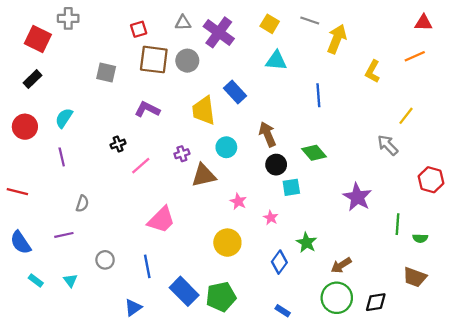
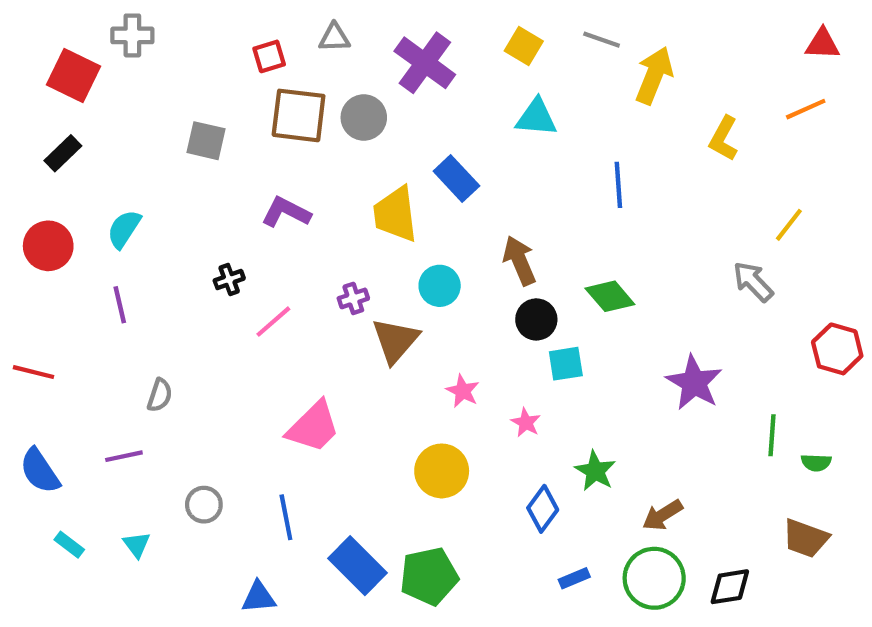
gray triangle: (183, 23) -> (334, 38), moved
brown triangle: (204, 175) -> (395, 341), turned -36
blue triangle: (133, 308) -> (259, 597), turned 30
blue rectangle: (283, 311) -> (574, 578), moved, turned -56

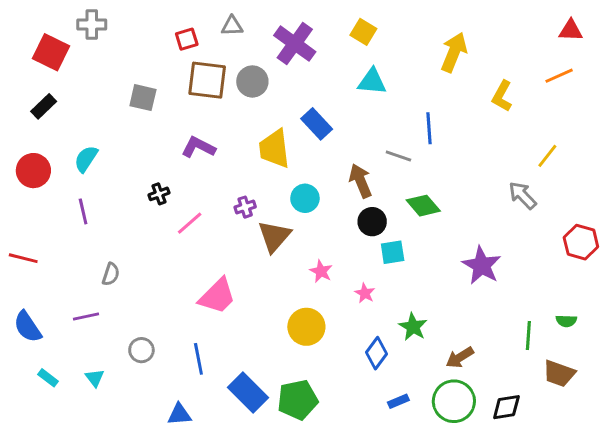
gray line: (602, 40) -> (398, 156), moved
green line: (772, 435) -> (528, 336), moved

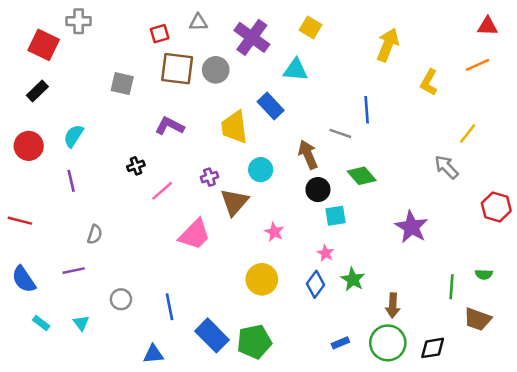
cyan triangle: (372, 81) -> (296, 70), moved
pink star: (365, 293) -> (325, 253), moved
pink trapezoid: (217, 296) -> (195, 234), moved
blue diamond: (377, 353) -> (315, 284), moved
brown arrow: (460, 357) -> (393, 306), turned -55

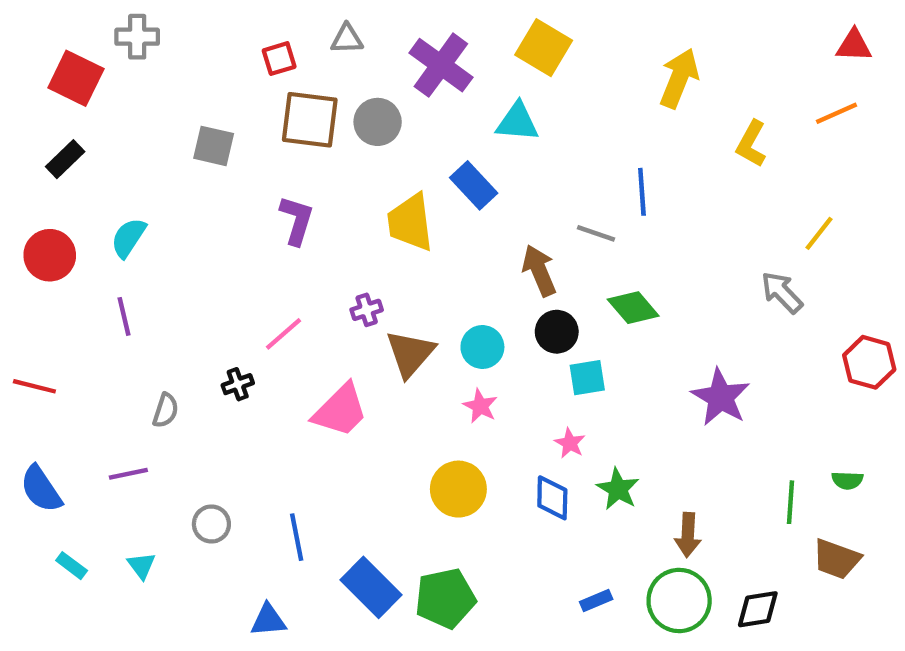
yellow square: (310, 27) -> (544, 48), size x1.4
purple L-shape: (170, 126) -> (297, 220), turned 80
black cross: (136, 166) -> (238, 384), moved
cyan circle: (261, 170) -> (482, 347), moved
blue diamond: (315, 284) -> (552, 498), turned -35

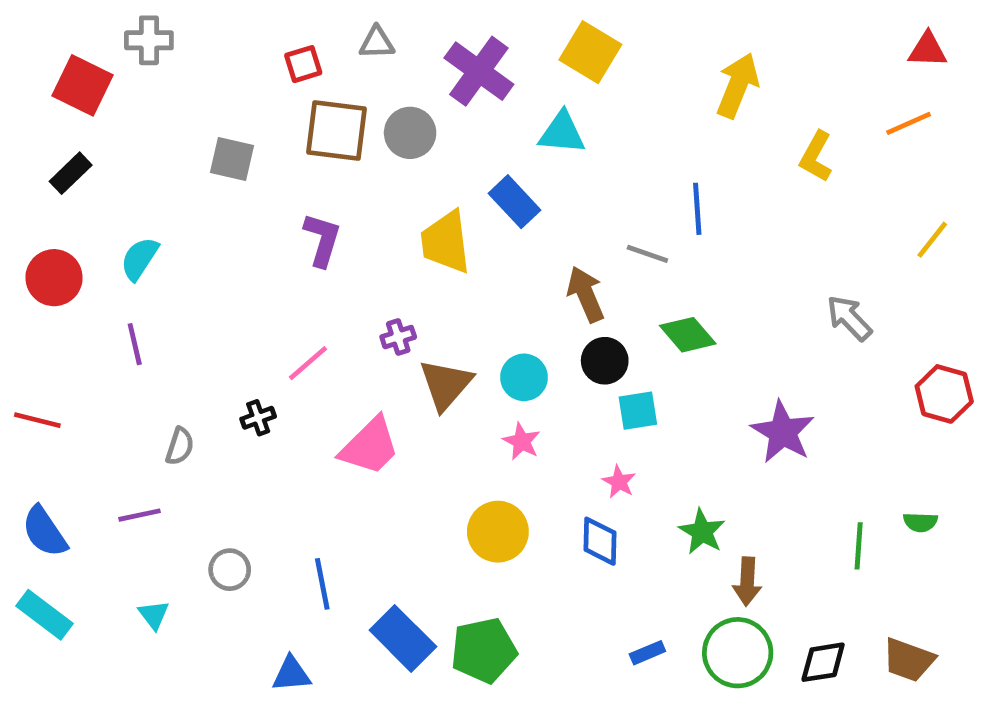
yellow line: (819, 233) -> (932, 240), moved
green star: (618, 489) -> (702, 532), moved
brown trapezoid: (836, 559) -> (909, 660), moved
cyan rectangle: (72, 566) -> (45, 615), moved, size x1.6

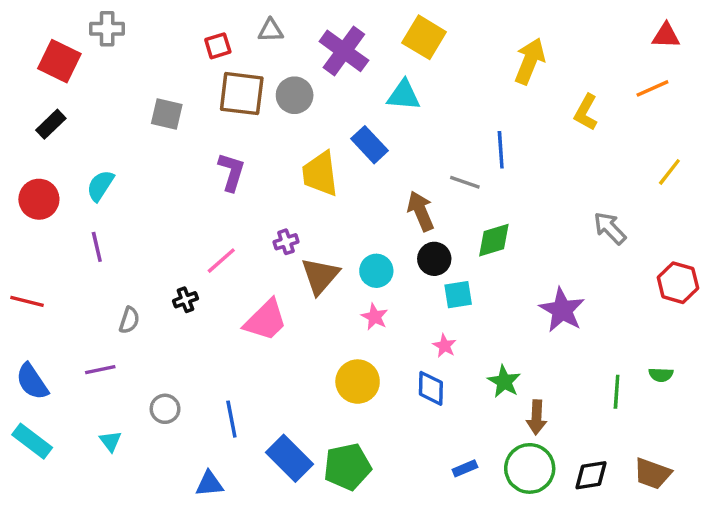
green diamond: (688, 335) -> (494, 240), turned -66

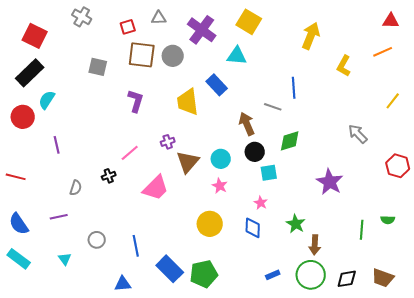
gray cross: (107, 29) -> (82, 17), moved, turned 30
black rectangle: (51, 124) -> (30, 73), size x1.6
cyan semicircle: (100, 186) -> (47, 100), moved

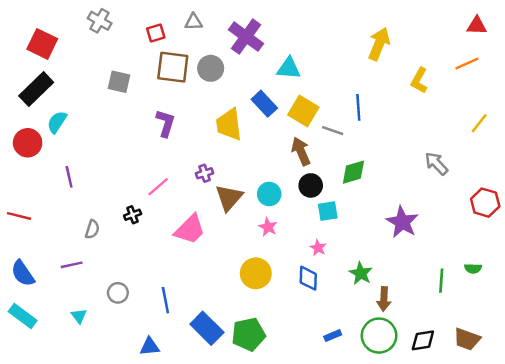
yellow square: (249, 22) -> (303, 111), moved

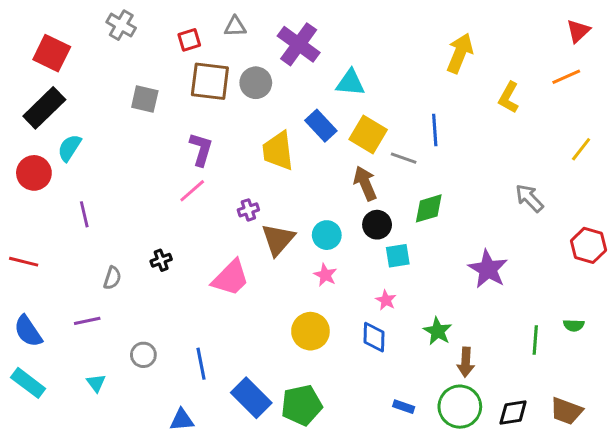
red triangle: (477, 26) -> (578, 31), turned -45
pink line: (158, 187) -> (192, 191), moved
blue rectangle: (333, 336) -> (404, 407), turned 42

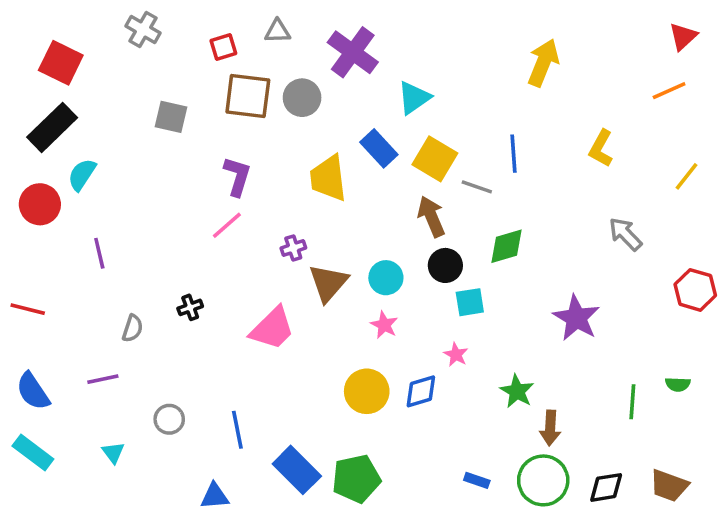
cyan triangle: (350, 83) -> (414, 98), turned -40
yellow L-shape: (509, 98) -> (601, 148), moved
blue diamond: (374, 337) -> (421, 391), moved, turned 72

